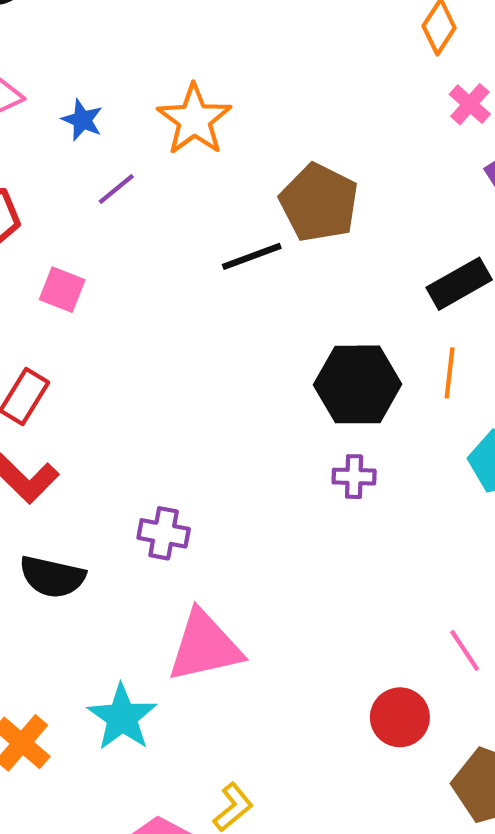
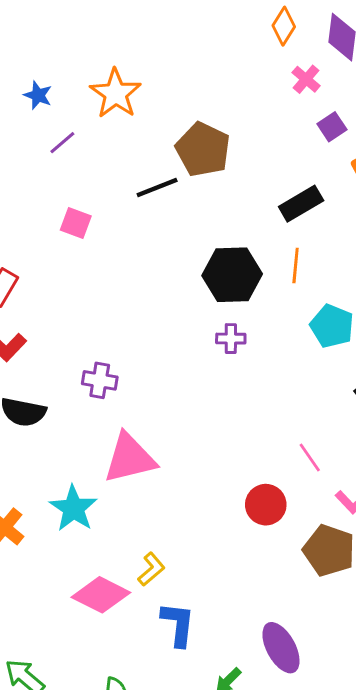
pink square: (62, 290) -> (76, 223), moved

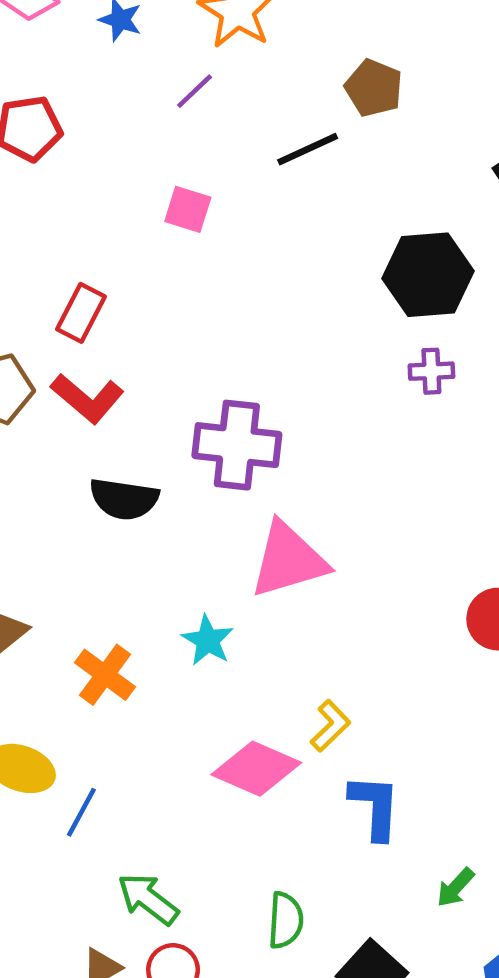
purple line: (62, 143) -> (195, 91), moved
brown pentagon: (203, 149) -> (374, 88), size x0.7
purple cross: (100, 380) -> (237, 445), size x1.6
cyan star: (73, 508) -> (208, 640), size x0.7

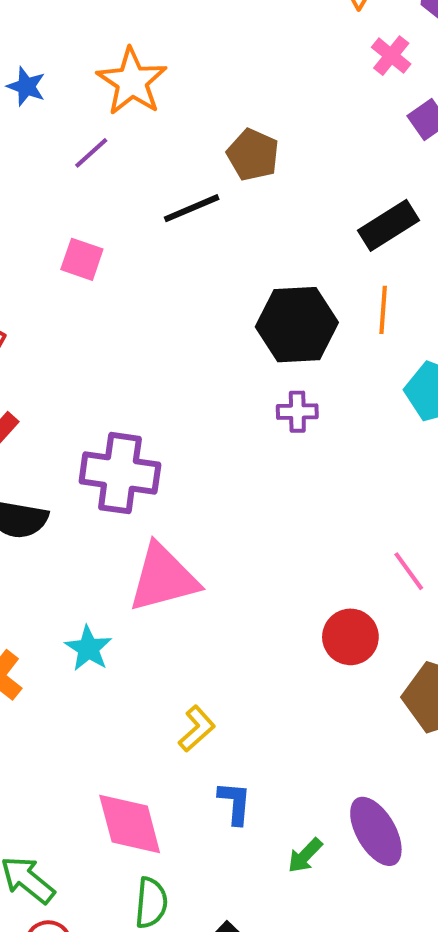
pink diamond: (256, 769) -> (130, 824), moved, turned 50
blue L-shape: (375, 807) -> (235, 803), size x0.7
green arrow: (455, 888) -> (305, 856), moved

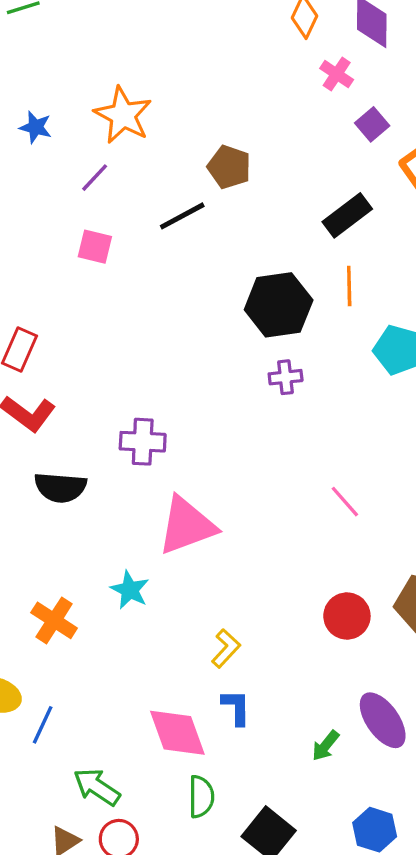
pink square: (82, 259) -> (95, 247), moved
purple cross: (120, 473) -> (143, 442), size x0.7
pink line: (409, 571) -> (345, 502), moved
red circle: (350, 637) -> (347, 616), moved
blue L-shape: (235, 803) -> (236, 707), moved

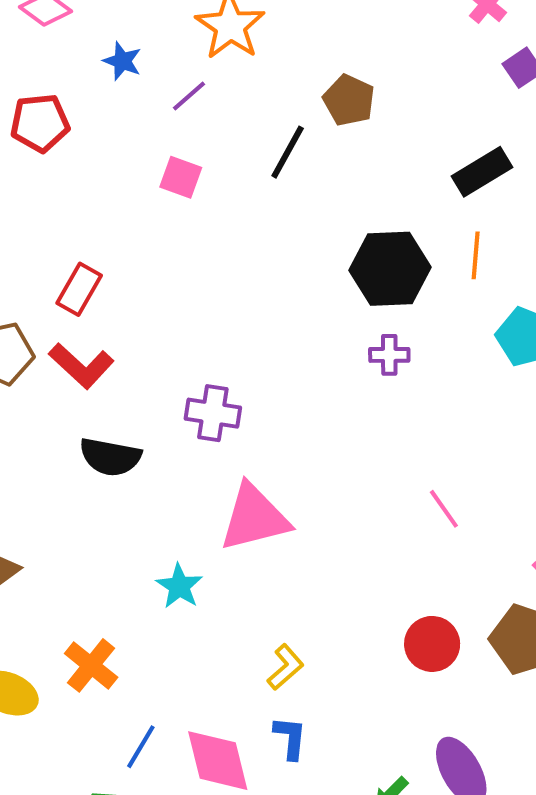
blue star: (36, 127) -> (122, 61), moved
black line: (182, 216) -> (288, 152), turned -39
orange cross: (54, 620) -> (91, 665), moved
blue line: (43, 725) -> (141, 747), moved

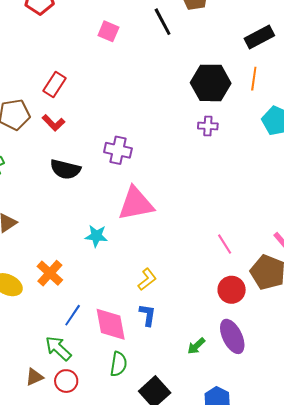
black line: (288, 152) -> (163, 22), turned -60
red L-shape: (81, 366) -> (53, 123), size x0.7
pink line: (444, 509) -> (225, 244), moved
cyan star: (179, 586) -> (96, 236), turned -30
red circle: (432, 644) -> (232, 290), moved

